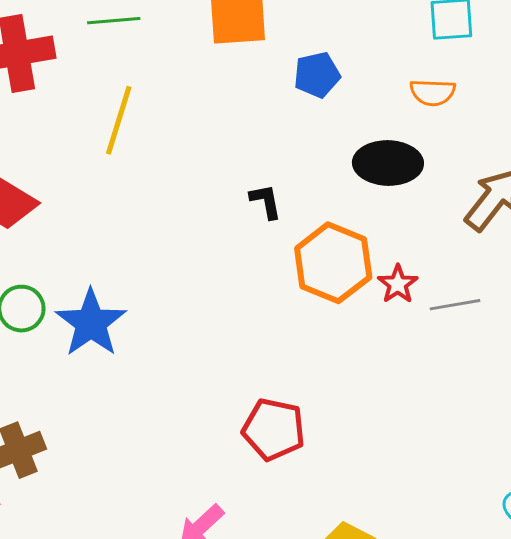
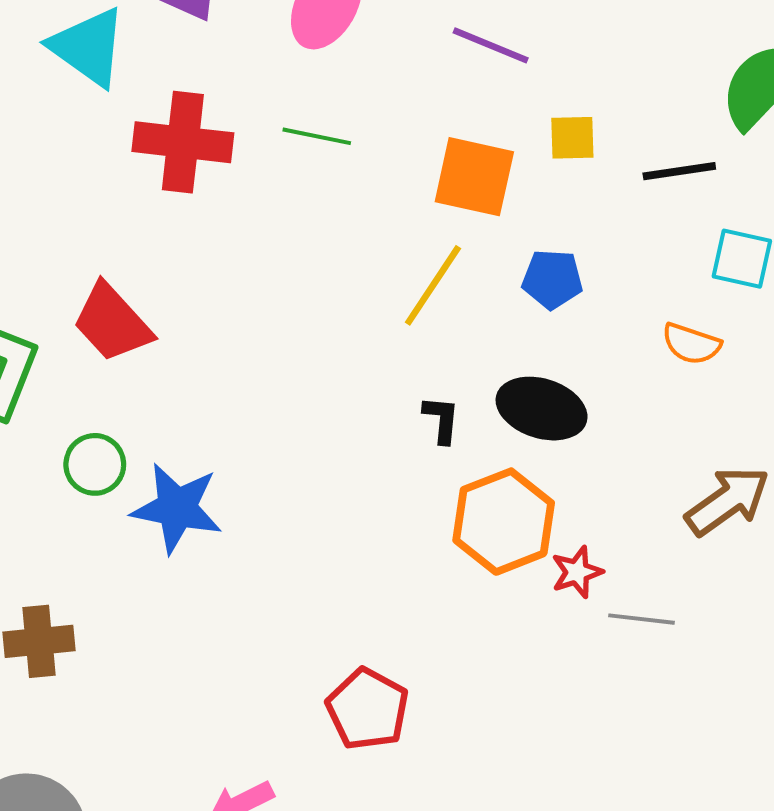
yellow line: (119, 120) -> (433, 285), moved
black ellipse: (388, 163) -> (542, 409), moved
blue star: (91, 323) -> (177, 508), turned 30

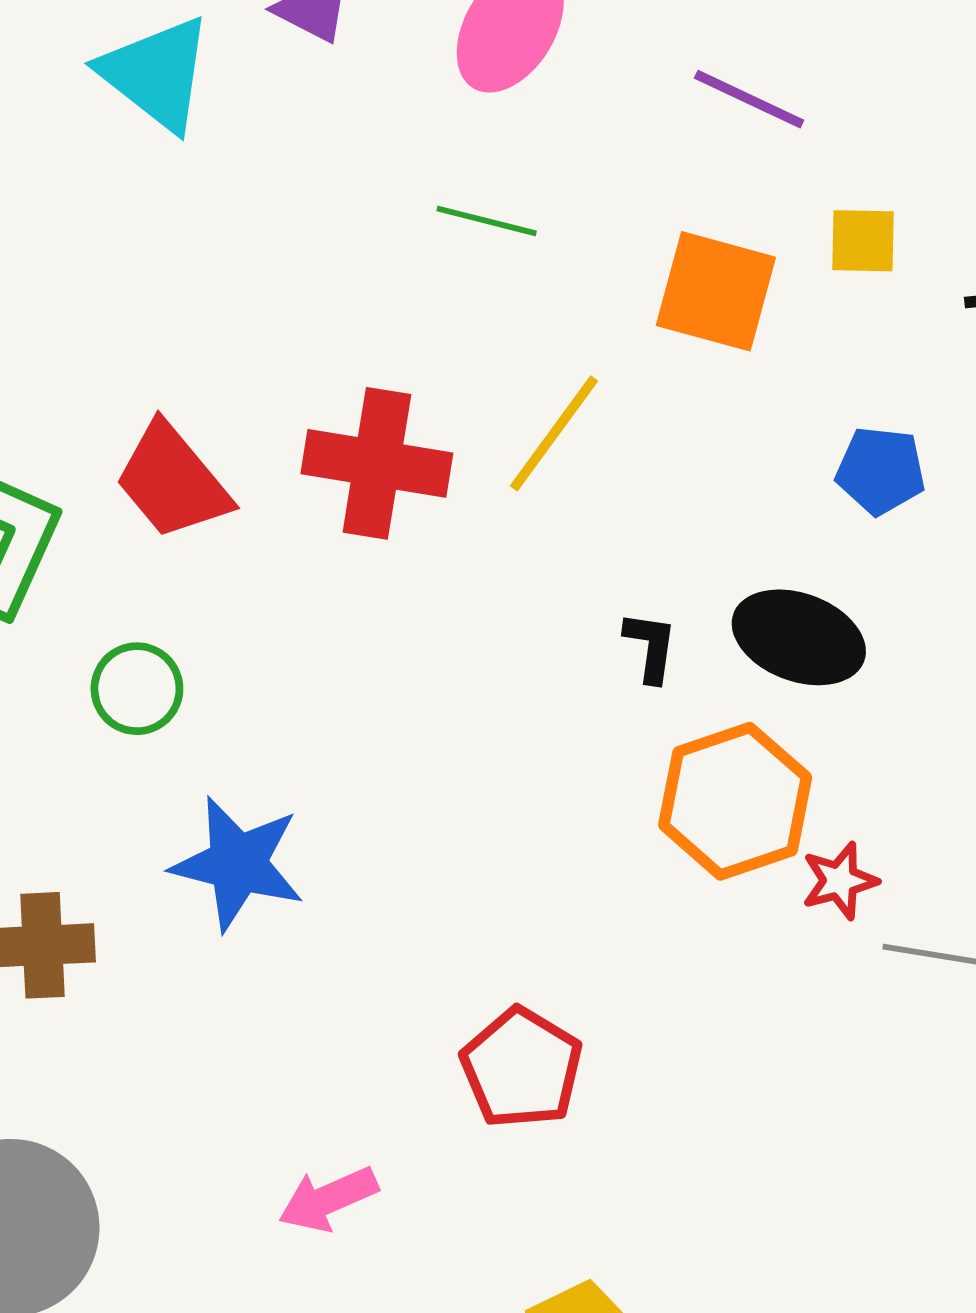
red cross: (183, 142) -> (377, 463), moved
blue pentagon: (552, 279) -> (881, 471), moved
yellow line: (433, 285) -> (554, 433), moved
blue star: (177, 508) -> (238, 863), moved

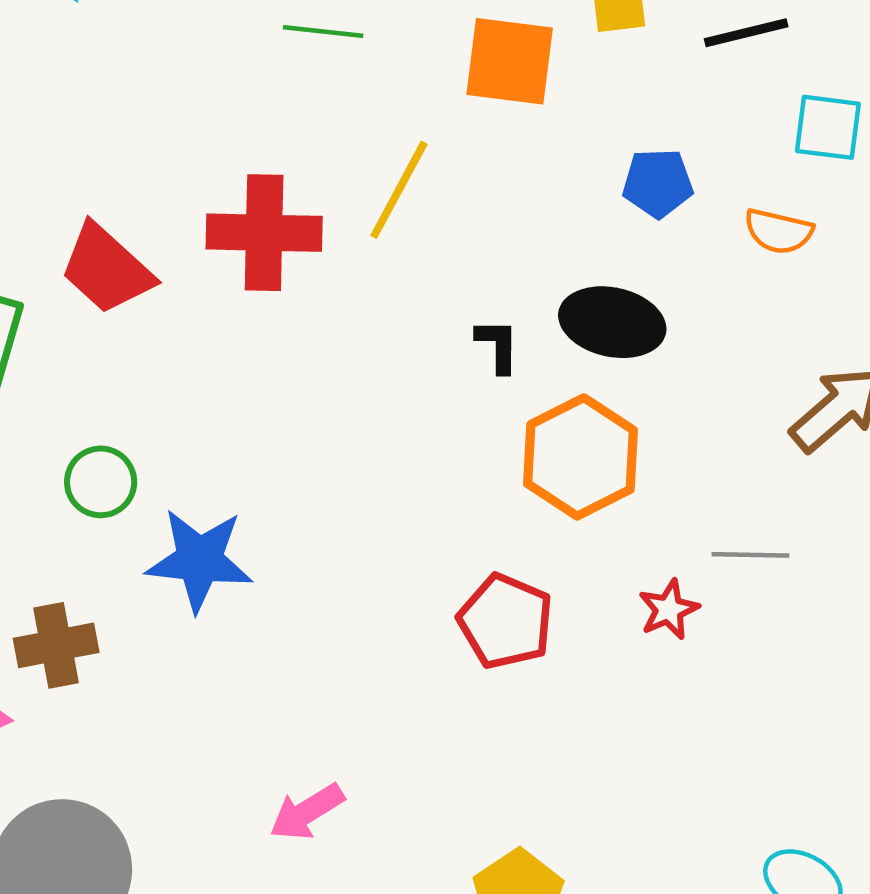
green circle: (137, 689) -> (101, 482), moved
red star: (840, 881) -> (669, 609), moved
red pentagon: (522, 1068) -> (506, 621), moved

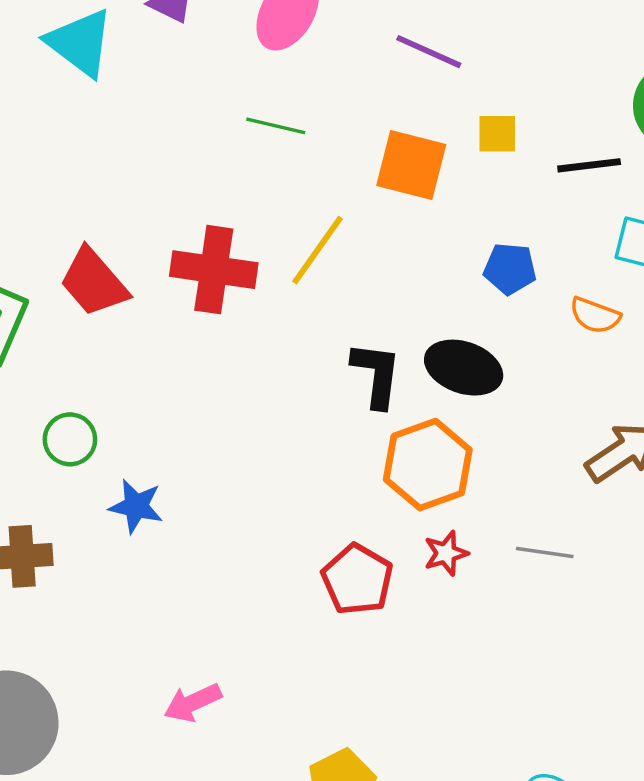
black L-shape: (498, 346) -> (376, 375), size x1.6
blue star: (199, 560) -> (136, 506), size x0.7
red star: (669, 609) -> (446, 553), moved

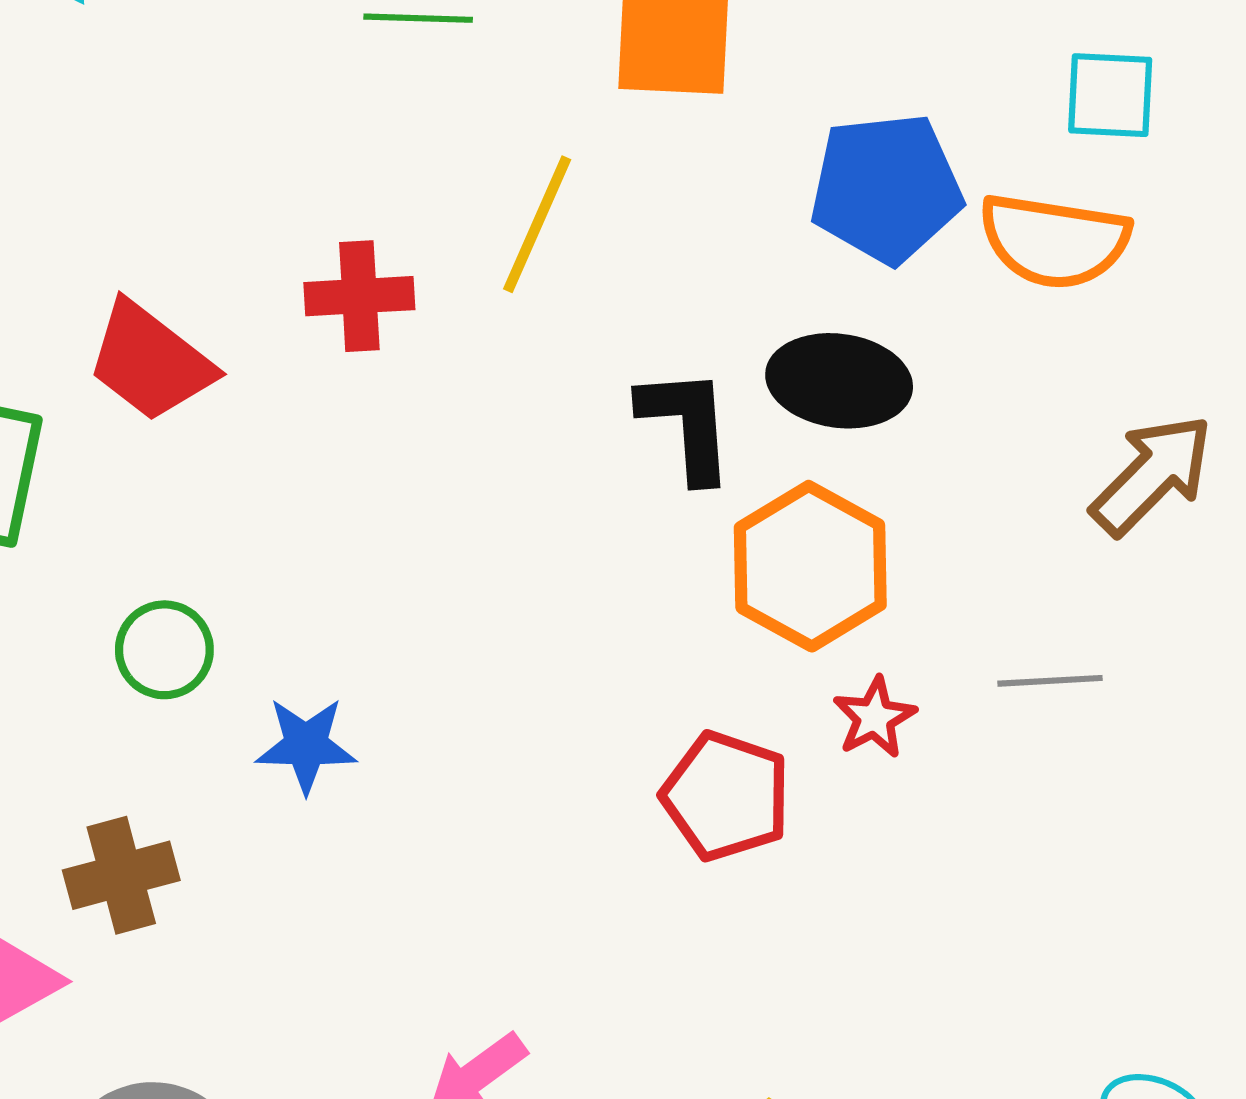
blue pentagon: (510, 269) -> (886, 188), size x1.6
red cross: (214, 270) -> (359, 296), size x0.7
orange semicircle: (595, 315) -> (1054, 241), size x1.6

